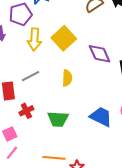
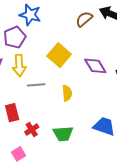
yellow arrow: (34, 39) -> (19, 65), moved
gray line: (30, 76) -> (36, 85), moved, turned 30

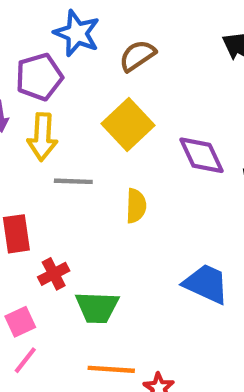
brown semicircle: (84, 19) -> (137, 56), moved
green trapezoid: (63, 134) -> (97, 307), moved

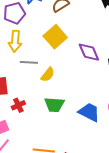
yellow semicircle: (136, 206) -> (48, 75), moved, turned 35
green trapezoid: (97, 307) -> (54, 105), moved

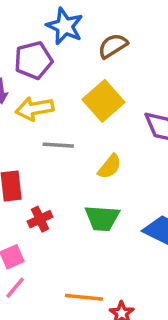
yellow arrow: (15, 41) -> (34, 109), turned 75
yellow semicircle: (48, 75) -> (110, 166), moved

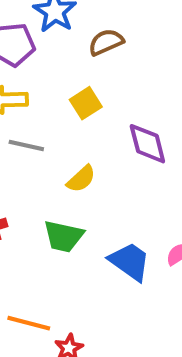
yellow square: (104, 101) -> (86, 103), size x0.7

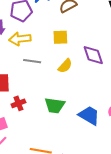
yellow square: (86, 103) -> (60, 37), turned 35
yellow semicircle: (81, 179) -> (65, 66), moved

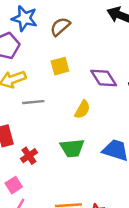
yellow semicircle: (65, 66) -> (82, 110), moved

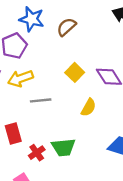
yellow square: (60, 66) -> (75, 72), moved, turned -30
green trapezoid: (72, 148) -> (63, 147), moved

